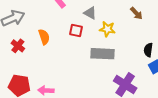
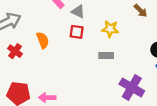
gray triangle: (90, 13) -> (78, 12), moved
gray rectangle: (103, 54) -> (106, 56), size x0.6

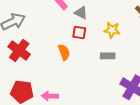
orange semicircle: (43, 40) -> (64, 52), moved
red cross: (15, 51) -> (19, 51), size x1.5

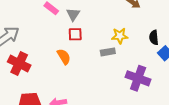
gray triangle: (81, 13) -> (73, 14), turned 48
yellow star: (112, 30) -> (120, 36), moved

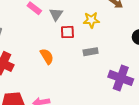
red square: (75, 34) -> (67, 32), moved
yellow star: (120, 36) -> (91, 20), moved

